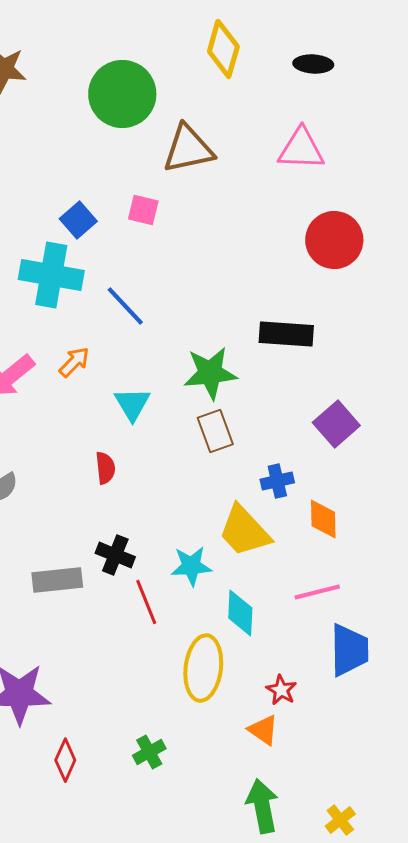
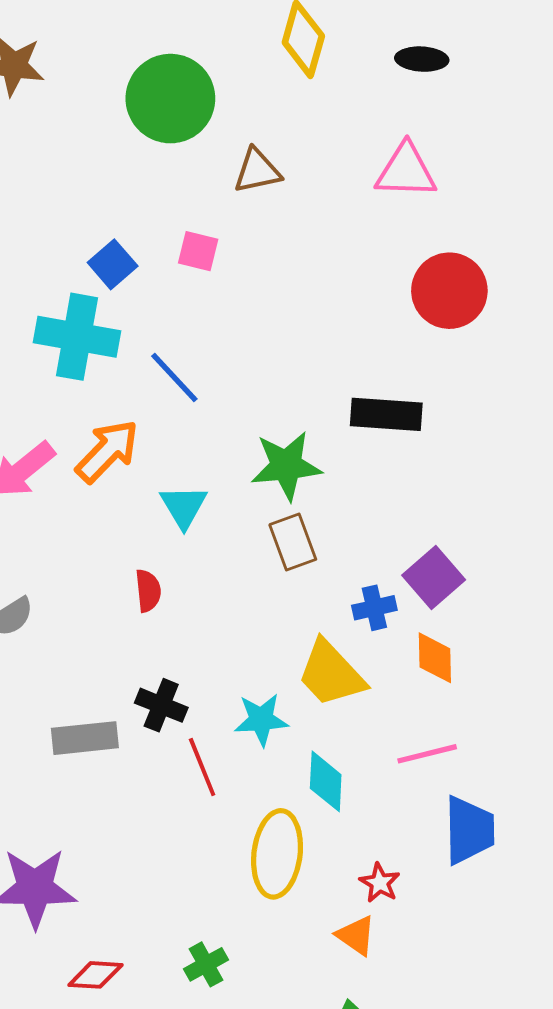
brown triangle: (188, 149) -> (257, 171), size x0.7
orange arrow: (74, 362) -> (107, 451), size x1.6
purple square: (336, 424) -> (434, 578), moved
red diamond: (65, 760) -> (95, 975), turned 69

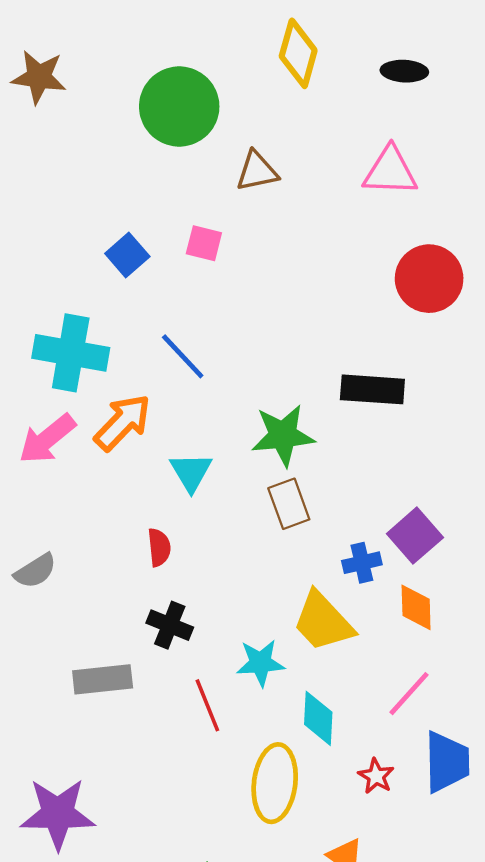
cyan cross: (77, 337) -> (71, 353), moved
black cross: (161, 705) -> (170, 625), moved
pink line: (427, 754) -> (409, 694), turned -34
red star: (380, 883) -> (376, 776), moved

